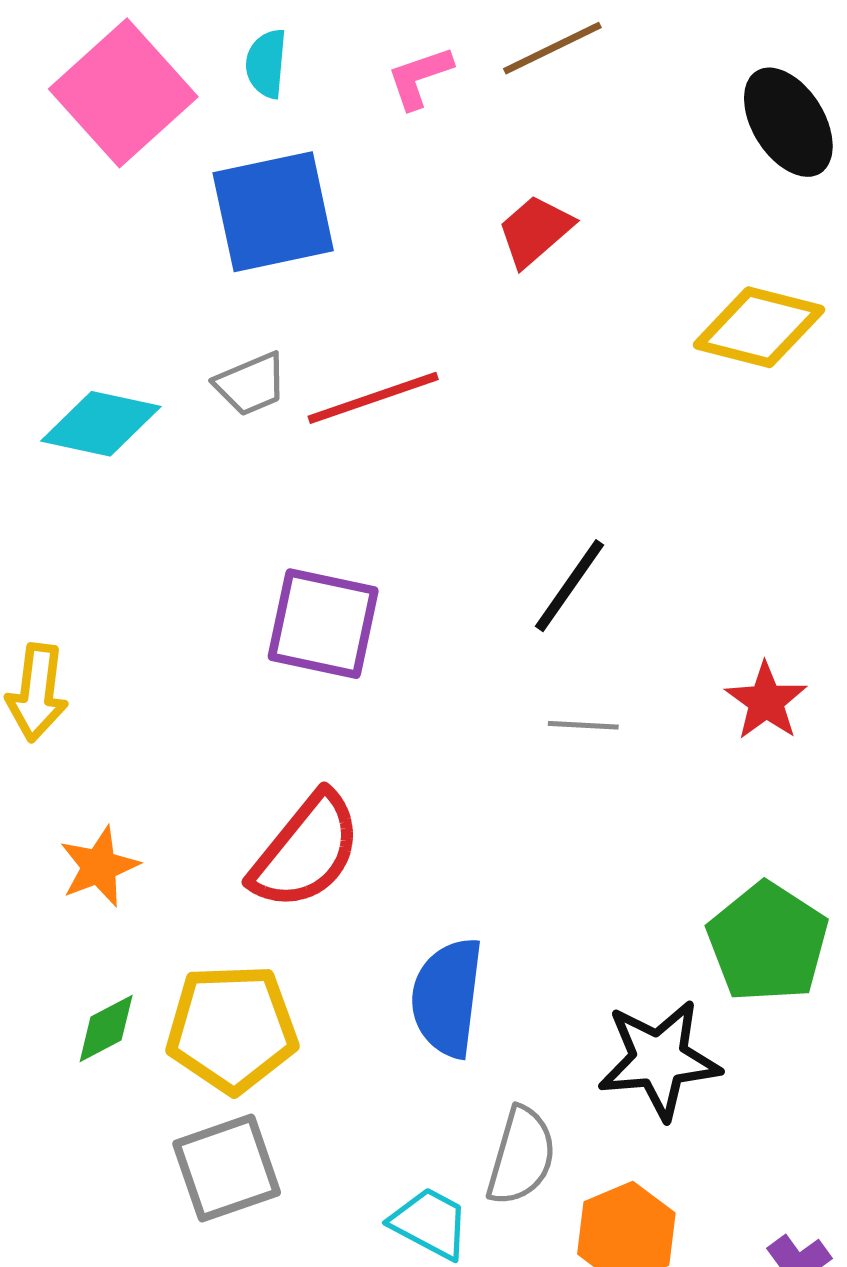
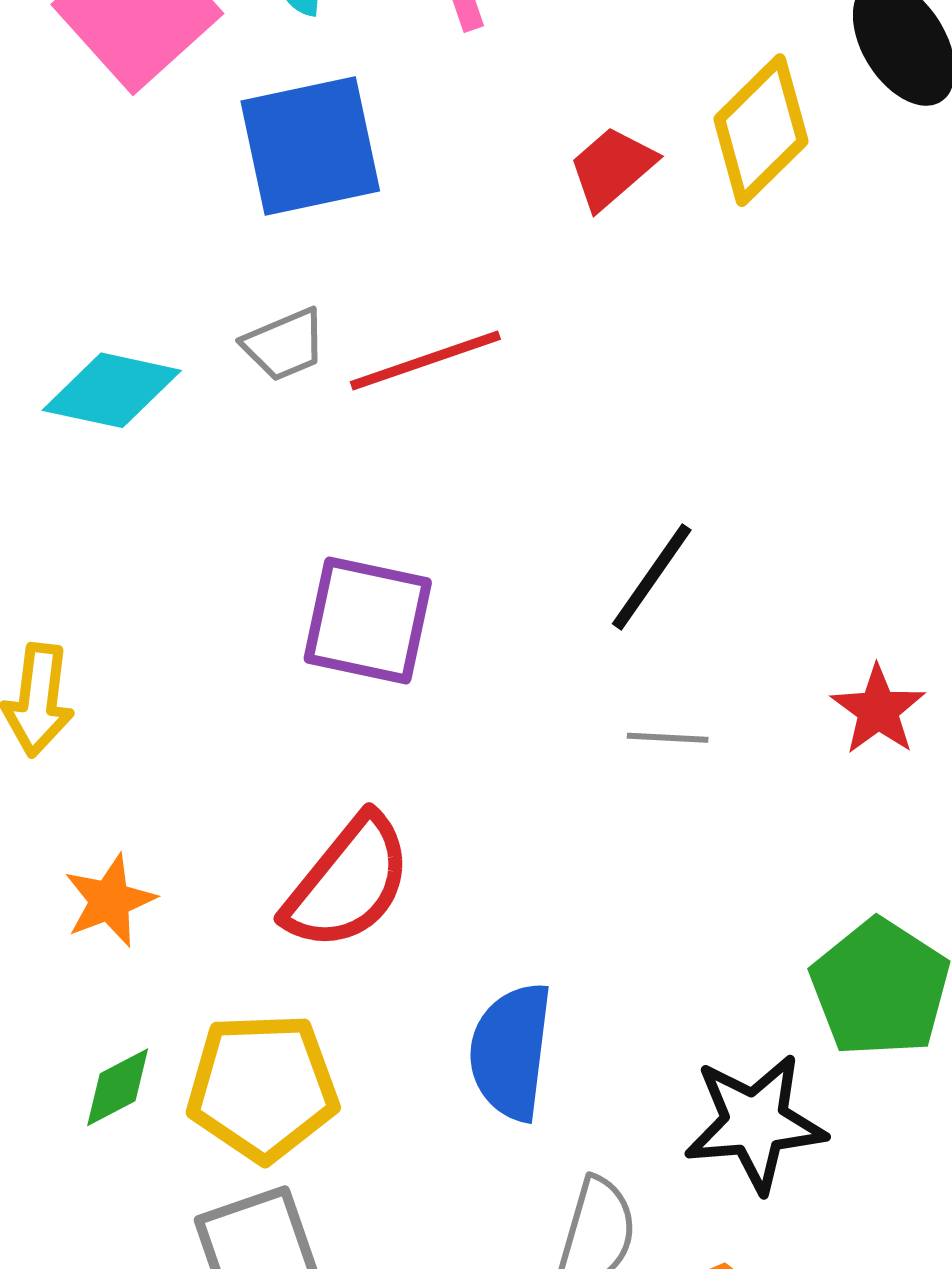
yellow diamond: (759, 327) -> (761, 130), moved, turned -59

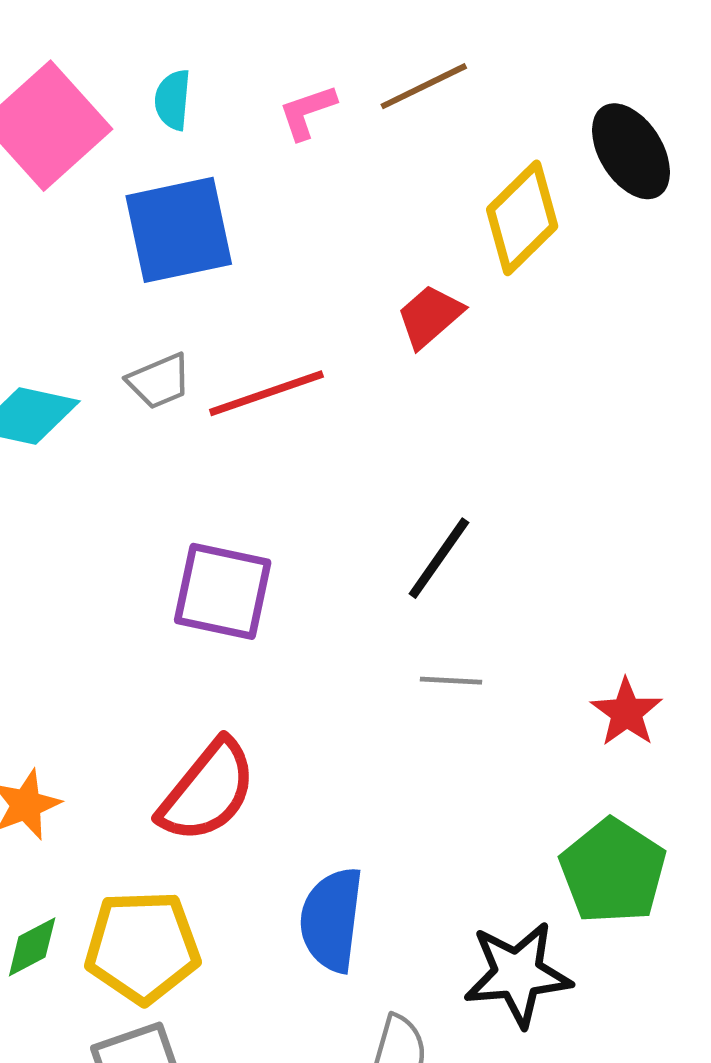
red trapezoid: (612, 168) -> (430, 316), moved
red star: (878, 710) -> (626, 712), moved

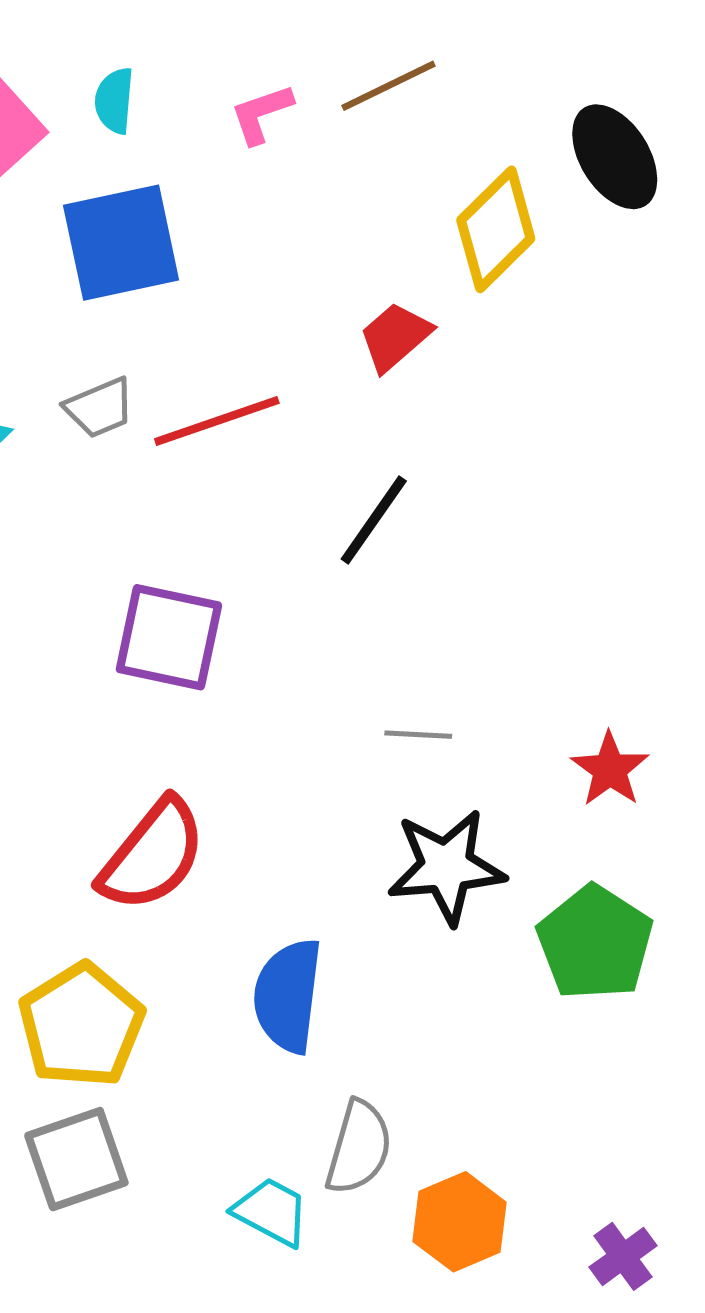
black line: (439, 558) -> (374, 520), moved
yellow pentagon: (142, 947) -> (81, 1025), turned -30
black star: (518, 974) -> (446, 867), moved

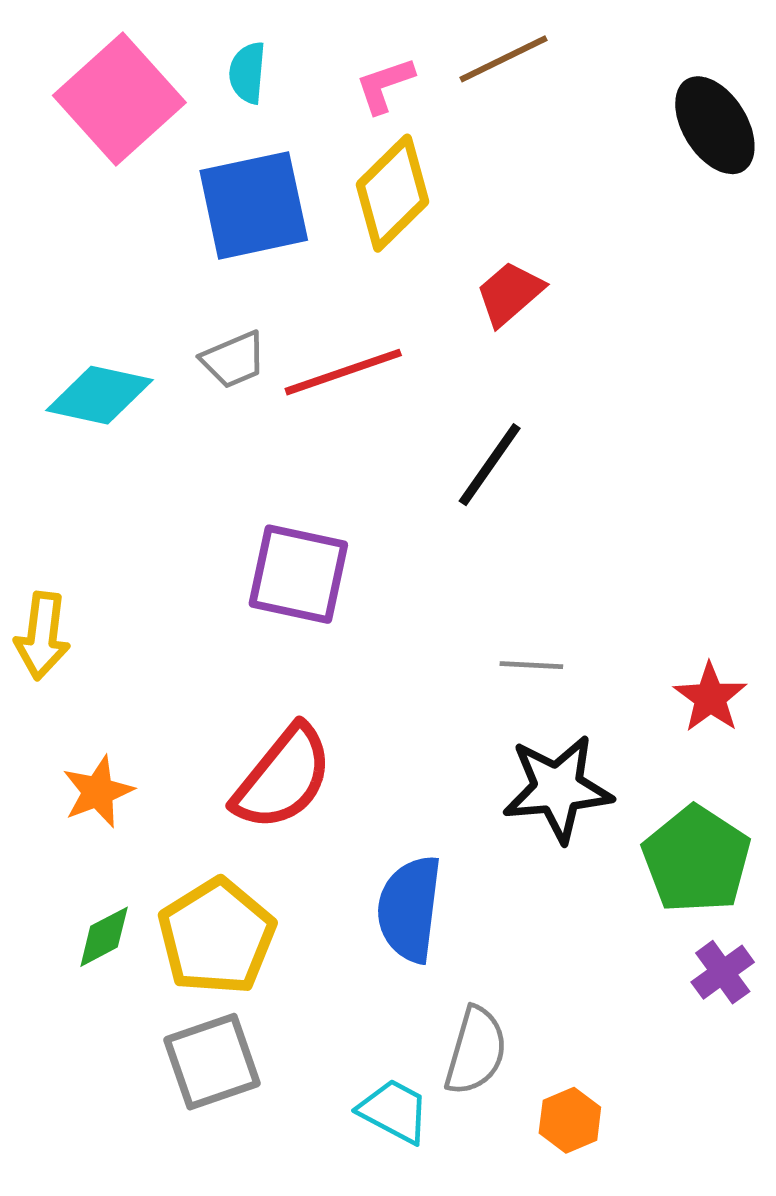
yellow diamond: (496, 229) -> (393, 193), moved
orange hexagon: (460, 1222) -> (570, 1120), size x0.7
purple cross: (623, 1256) -> (723, 972), moved

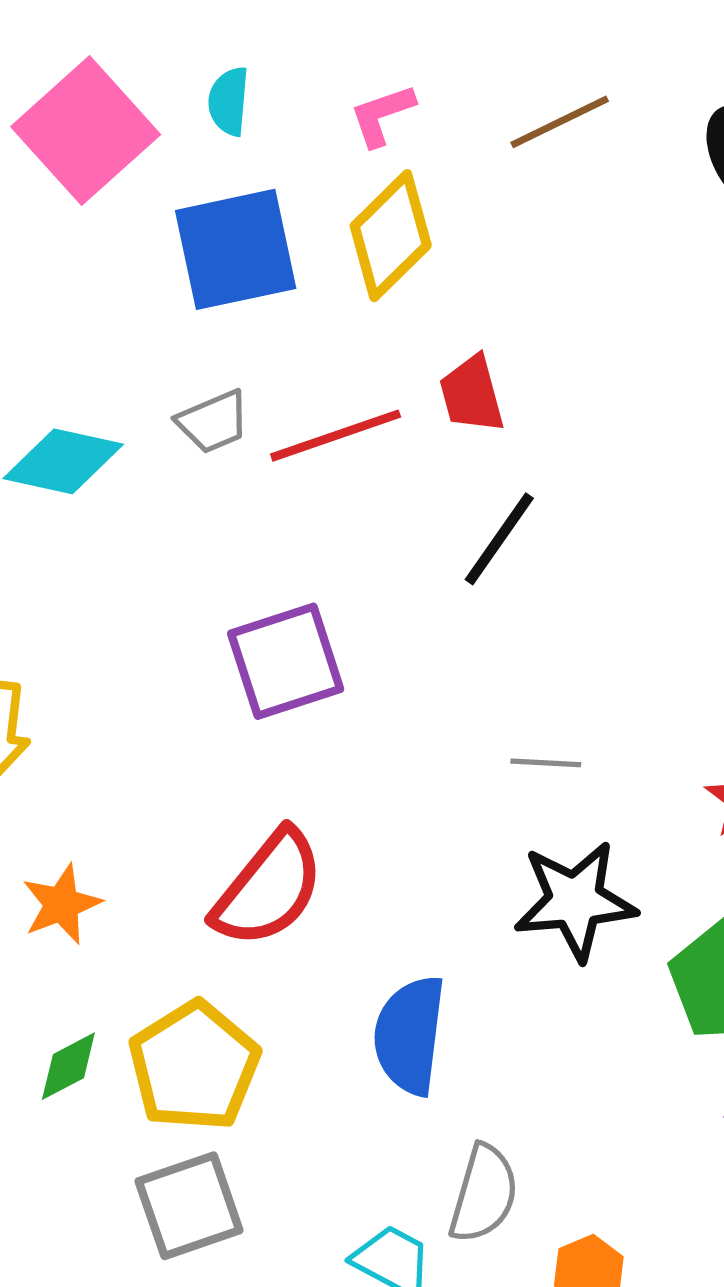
brown line: (504, 59) -> (560, 122), moved
red trapezoid: (510, 293) -> (472, 394), moved, turned -64
purple square: (298, 574) -> (286, 661), turned -30

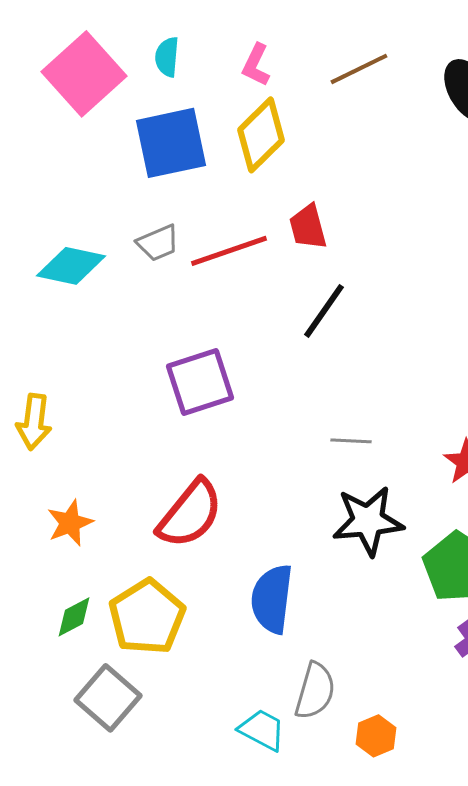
pink L-shape: (382, 115) -> (256, 65), turned -45
gray square: (189, 1206) -> (108, 698), moved, turned -30

